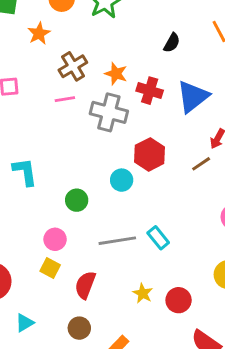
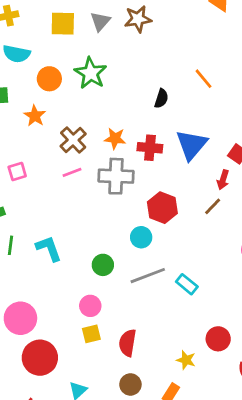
gray line: (117, 241) -> (148, 276), moved
yellow square: (50, 268) -> (91, 334), turned -30
yellow star: (143, 293) -> (186, 360), moved

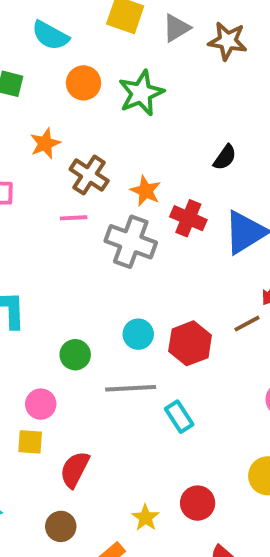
orange star: (35, 116) -> (45, 143), moved
brown cross: (73, 140) -> (89, 175), turned -32
red hexagon: (162, 208) -> (190, 343), moved

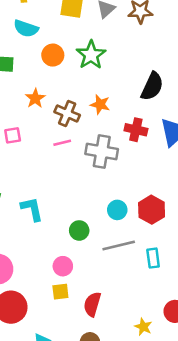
black semicircle: (225, 157) -> (152, 86), size x1.6
orange star: (146, 191) -> (100, 104), moved
cyan rectangle: (179, 417) -> (153, 258), turned 36

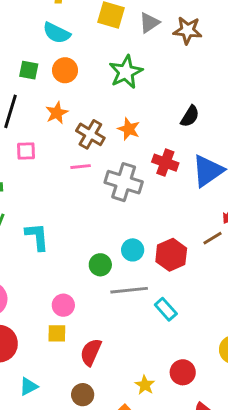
orange circle: (53, 55) -> (65, 70), moved
black semicircle: (152, 86) -> (190, 116), size x0.7
green circle: (79, 230) -> (100, 265), moved
cyan rectangle: (153, 258) -> (166, 309), turned -42

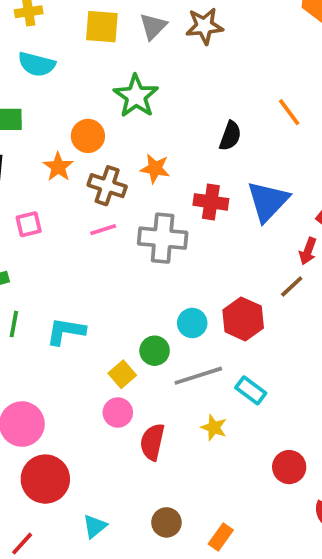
orange circle: (65, 70) -> (88, 136), moved
cyan L-shape: (37, 237) -> (66, 331), turned -64
yellow square: (57, 333) -> (122, 374), moved, turned -30
red semicircle: (91, 352) -> (152, 442), moved
yellow star: (145, 385) -> (214, 428), moved

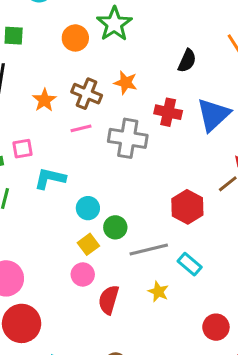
orange circle: (88, 136) -> (75, 38), moved
orange star: (58, 167) -> (44, 100), moved
pink square: (29, 224) -> (22, 149), moved
cyan circle: (192, 323) -> (88, 208), moved
cyan L-shape: (66, 331) -> (50, 178), moved

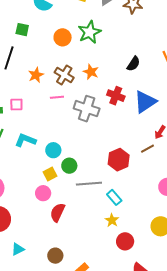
cyan L-shape: (50, 178) -> (25, 140), moved
yellow star: (158, 292) -> (112, 220), moved

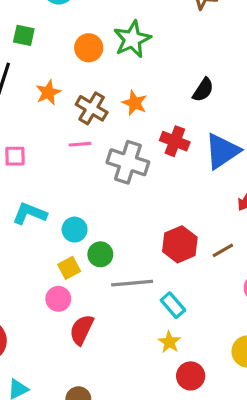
orange star: (36, 75) -> (48, 92), moved
brown line: (148, 149) -> (223, 250), moved

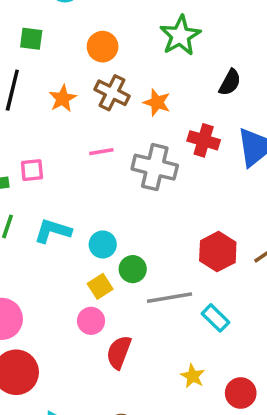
green star: (132, 39) -> (180, 36), moved
brown cross: (92, 108) -> (112, 93), moved
yellow star: (169, 342) -> (193, 376), moved

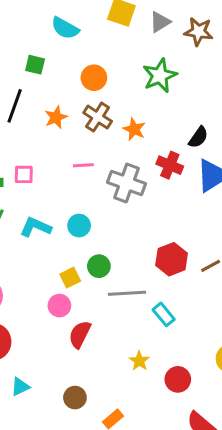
black semicircle: (230, 82) -> (198, 137), moved
cyan circle: (103, 244) -> (79, 226), moved

